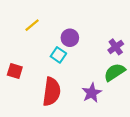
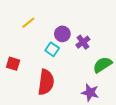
purple cross: (116, 47) -> (83, 42), moved
purple star: (92, 93) -> (90, 92), moved, turned -30

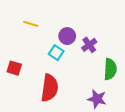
yellow line: (28, 23) -> (31, 24), turned 56
green semicircle: (102, 65) -> (110, 69), turned 126

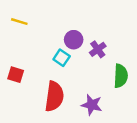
yellow line: (31, 24) -> (19, 22), moved
purple star: (97, 99) -> (92, 105), moved

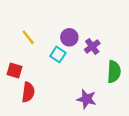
yellow line: (19, 22) -> (28, 37), moved, turned 35
red semicircle: (54, 96) -> (28, 92), moved, size x0.7

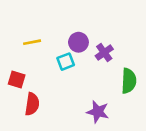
yellow line: (28, 37) -> (32, 42), turned -63
cyan square: (58, 54) -> (66, 62), turned 35

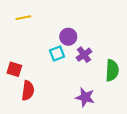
yellow line: (32, 42) -> (23, 18), moved
purple cross: (104, 53) -> (84, 55), moved

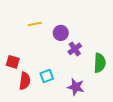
yellow line: (23, 18) -> (35, 24), moved
cyan square: (57, 54) -> (47, 76), moved

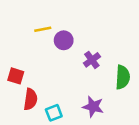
purple circle: (61, 33) -> (64, 40), moved
cyan square: (47, 76) -> (54, 113), moved

